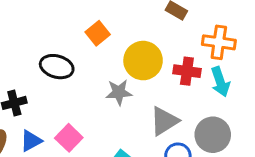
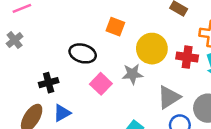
orange square: (98, 33) -> (115, 27), turned -30
pink square: (69, 138) -> (101, 84), moved

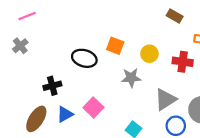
orange square: (115, 27) -> (115, 46), moved
yellow circle: (152, 49) -> (149, 54), size x0.6
pink square: (101, 84) -> (93, 107), moved

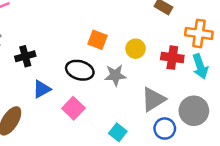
black ellipse: (84, 58) -> (80, 70), moved
black cross: (52, 86) -> (25, 56), moved
blue triangle: (65, 114) -> (42, 89), moved

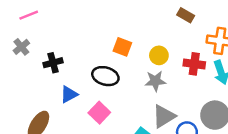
gray star: (115, 75) -> (155, 81), moved
gray triangle: (153, 99) -> (164, 116), moved

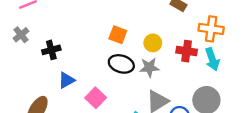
black ellipse: (105, 76) -> (121, 64), moved

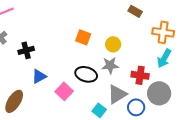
red cross: (187, 51) -> (140, 75), moved
cyan arrow: (212, 59) -> (164, 58), turned 48
black ellipse: (121, 64) -> (86, 74), moved

